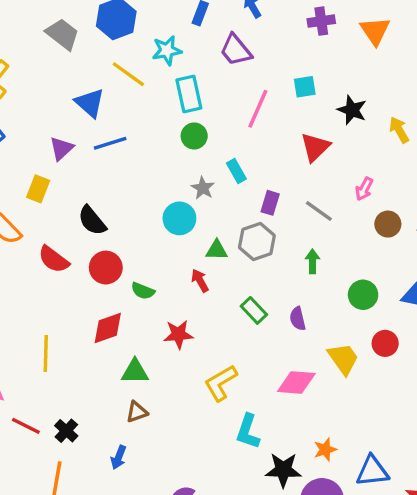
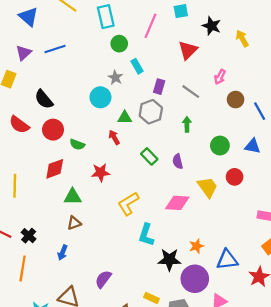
blue triangle: (90, 103) -> (28, 17), moved
green circle: (194, 136) -> (119, 44), moved

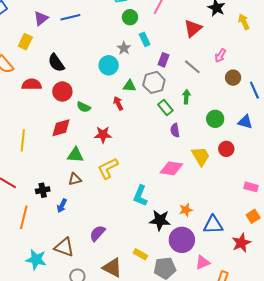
red semicircle: (19, 125) -> (32, 84), turned 138
green rectangle: (149, 156) -> (165, 107), moved
yellow L-shape: (128, 204) -> (108, 168), moved
black cross: (29, 236) -> (43, 190), moved, turned 32

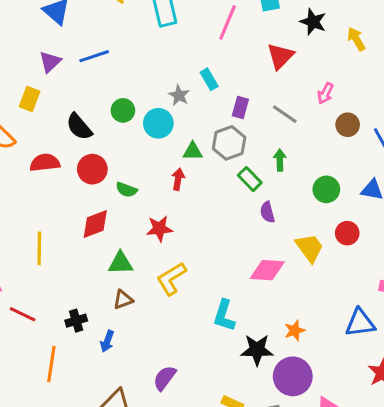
green circle: (130, 17) -> (123, 110), moved
red arrow: (118, 103) -> (178, 179), turned 40
blue triangle: (213, 225) -> (360, 323), moved

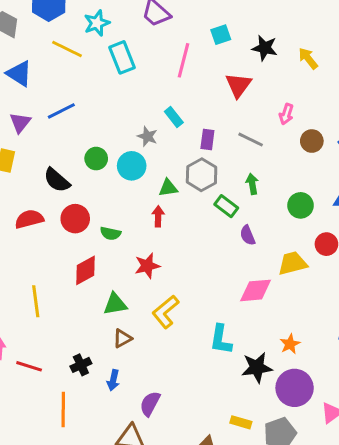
yellow trapezoid: (309, 248) -> (293, 263), turned -60
purple semicircle: (165, 378) -> (150, 404), moved

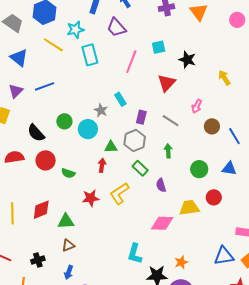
yellow arrow: (308, 58) -> (224, 78), moved
green rectangle: (226, 206) -> (140, 168), moved
red diamond: (86, 270) -> (41, 210), moved
yellow L-shape: (165, 312) -> (119, 193), moved
blue arrow: (113, 380) -> (69, 272), moved

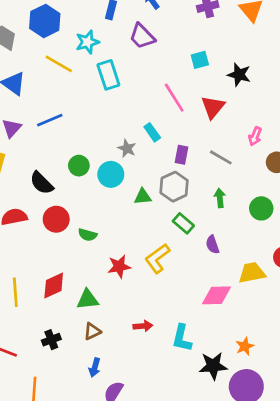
pink line: (131, 62) -> (174, 98), moved, turned -50
red arrow: (102, 165) -> (143, 326), moved, turned 80
green circle: (199, 169) -> (261, 208), moved
black cross: (38, 260) -> (51, 340), moved

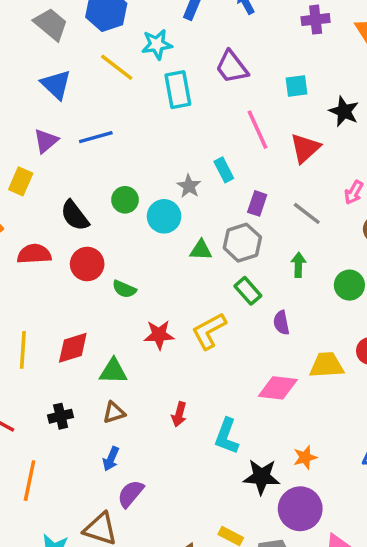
purple trapezoid: (142, 36) -> (232, 67), moved
red arrow: (143, 326) -> (179, 414), turned 102

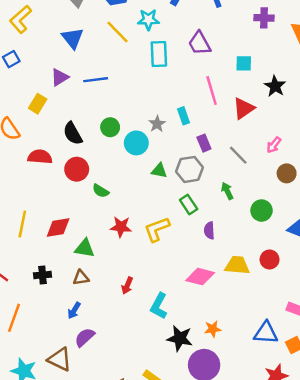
purple rectangle: (257, 203) -> (204, 143), turned -49
green arrow: (298, 265) -> (227, 191), turned -35

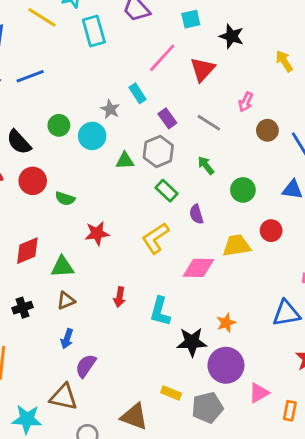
pink line: (212, 90) -> (162, 58), turned 72
green circle: (262, 211) -> (243, 190), moved
yellow L-shape: (157, 229) -> (155, 238), moved

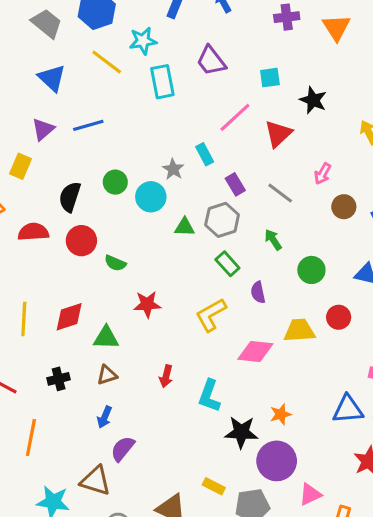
black semicircle: (19, 142) -> (70, 197), turned 56

